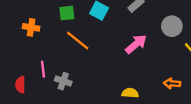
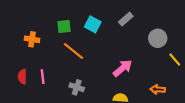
pink arrow: (136, 44) -> (123, 68), moved
gray cross: (63, 81) -> (77, 87), moved
red semicircle: (20, 85) -> (22, 77), moved

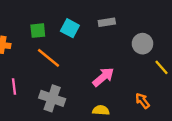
gray rectangle: (126, 19) -> (107, 22), turned 32
gray cross: (77, 87) -> (52, 98), size x1.5
orange arrow: (158, 89) -> (142, 101), turned 48

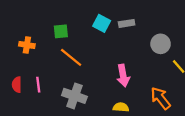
cyan square: (70, 28) -> (102, 23), moved
pink arrow: (103, 77) -> (123, 76), turned 120
orange arrow: (142, 101) -> (161, 98), size x1.5

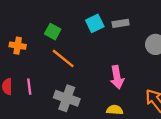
cyan square: (102, 23) -> (95, 23), turned 36
green square: (61, 31) -> (53, 32), turned 35

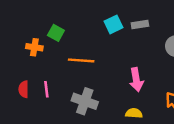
green square: (53, 32) -> (56, 33), moved
orange line: (63, 58) -> (81, 60), turned -35

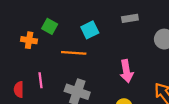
cyan square: (114, 24) -> (90, 30), moved
red semicircle: (24, 89) -> (19, 89), moved

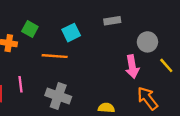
pink arrow: (126, 71) -> (132, 67), moved

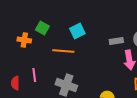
gray rectangle: (112, 21) -> (116, 41), moved

